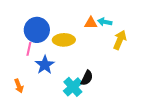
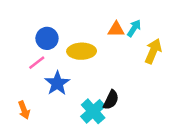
cyan arrow: (105, 22) -> (134, 28), turned 112
blue circle: (37, 30) -> (47, 38), size x0.7
pink line: (29, 49) -> (37, 63), turned 40

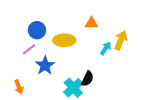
cyan arrow: (134, 28) -> (106, 48), moved

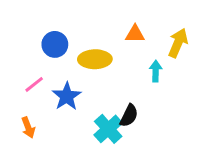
yellow arrow: (121, 40) -> (178, 43), moved
cyan arrow: (106, 48) -> (156, 71), turned -32
pink line: (29, 49) -> (34, 84), moved

